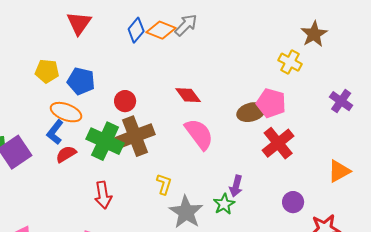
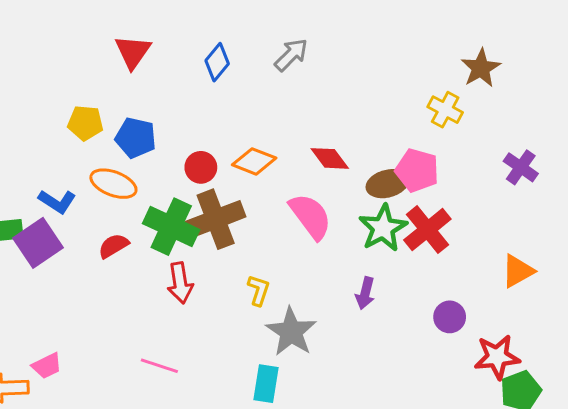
orange diamond: (161, 30) -> (254, 161), moved
red diamond: (188, 95) -> (330, 158), moved
blue L-shape: (55, 132) -> (57, 201), moved, turned -95
red arrow: (103, 195) -> (180, 283), moved
green star: (224, 204) -> (383, 228), moved, size x1.5

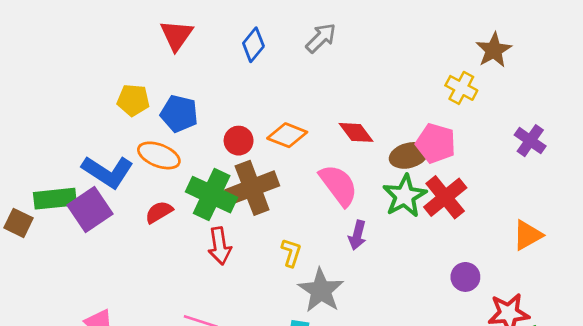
blue L-shape: (57, 201) -> (108, 172), size x1.5
purple arrow: (365, 293) -> (357, 235), moved

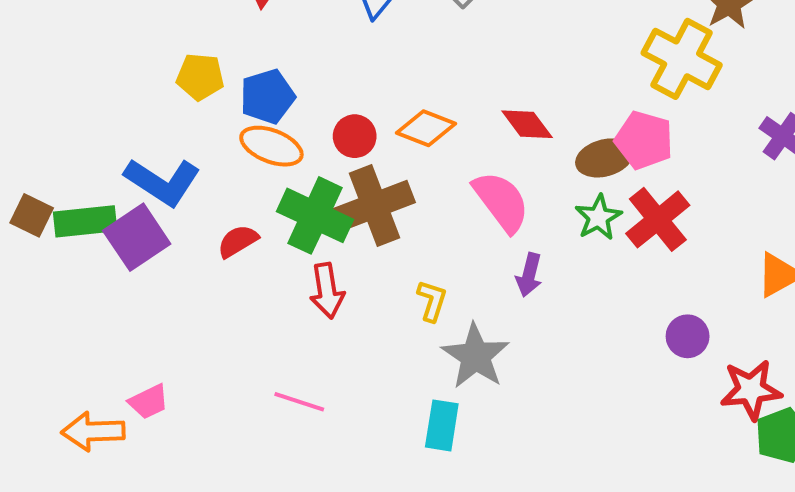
yellow cross: (461, 88) -> (682, 59), size x1.6
blue pentagon: (179, 114) -> (267, 97), turned -30
orange ellipse: (159, 155) -> (271, 146), moved
green star: (405, 196) -> (598, 217), size x0.7
brown square: (19, 223) -> (32, 215), moved

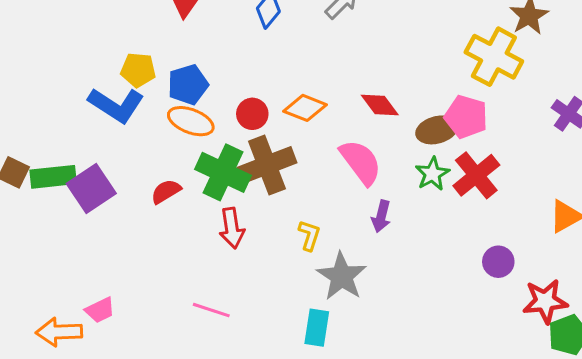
blue L-shape: (162, 182) -> (116, 105), moved

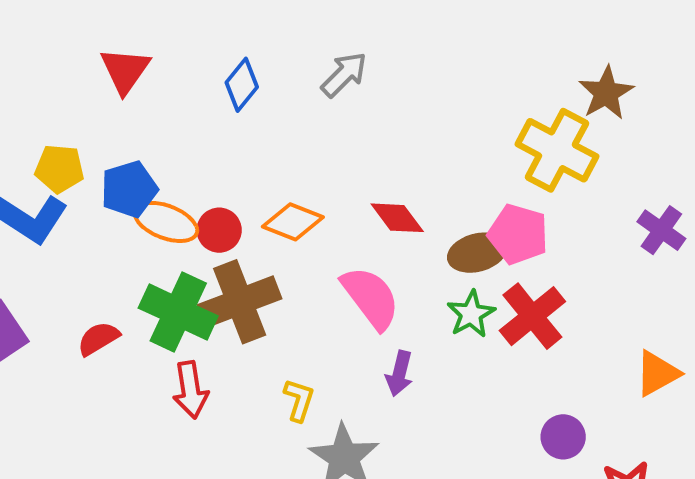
orange ellipse: (191, 121) -> (166, 222), moved

